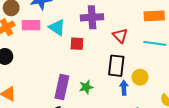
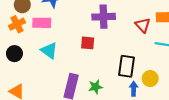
cyan triangle: (57, 27) -> (49, 51), moved
red triangle: (120, 36) -> (143, 25), moved

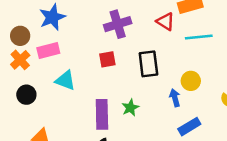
black rectangle: (127, 66) -> (148, 64), moved

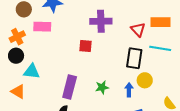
orange cross: (20, 60) -> (17, 37), moved
black rectangle: (148, 64) -> (134, 58), moved
cyan triangle: (65, 80) -> (32, 71), moved, turned -30
green star: (130, 108) -> (102, 87), moved

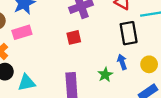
yellow circle: (145, 80) -> (149, 64), moved
blue arrow: (129, 90) -> (122, 62), moved

